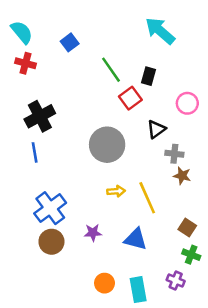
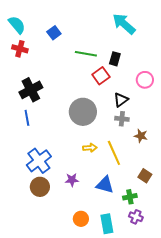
green line: (111, 70) -> (86, 54), turned -45
gray cross: (174, 154) -> (122, 119), moved
green cross: (191, 255) -> (130, 197), moved, turned -32

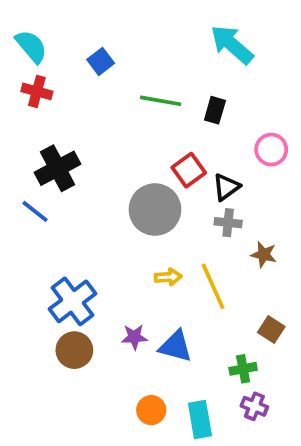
red square: (101, 76) -> (189, 170), moved
blue line: (27, 118) -> (35, 211), moved, turned -42
blue triangle: (105, 185) -> (176, 346), moved

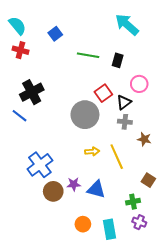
pink circle: (271, 150) -> (139, 84), moved
brown circle: (74, 350) -> (53, 191), moved

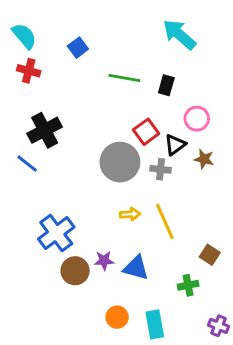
gray cross: (125, 122) -> (161, 169), moved
brown star: (144, 139) -> (204, 159), moved
purple cross: (139, 222) -> (219, 326), moved

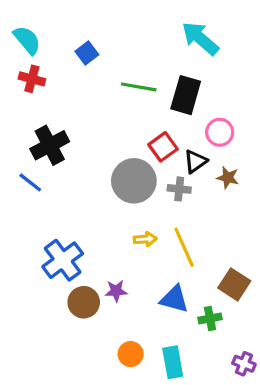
black rectangle: (166, 85) -> (186, 95), size x1.6
brown square: (210, 255) -> (234, 284), size x1.4
blue triangle: (136, 268) -> (174, 299), moved

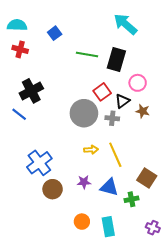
cyan semicircle: (27, 40) -> (17, 25), turned -48
purple star: (116, 291) -> (84, 182), moved

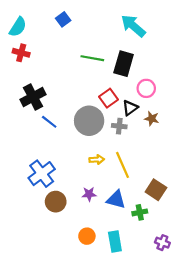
cyan semicircle: (17, 25) -> (18, 27), turned 120
blue square: (55, 33) -> (63, 19), moved
blue line: (19, 114) -> (49, 122), moved

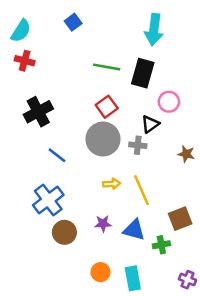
cyan arrow: (133, 26) -> (154, 30), turned -124
red square: (108, 98) -> (107, 107), moved
brown star: (152, 119) -> (186, 154), moved
blue line: (49, 122) -> (57, 155), moved
brown square: (156, 190) -> (180, 219), turned 36

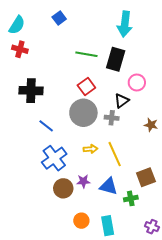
black cross: (38, 112) -> (31, 91), turned 30
blue cross: (48, 200) -> (54, 158), moved
brown circle: (64, 232) -> (63, 188), moved

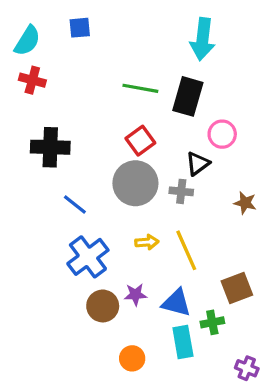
blue square: (59, 18) -> (80, 28), moved, turned 32
cyan rectangle: (108, 226) -> (183, 342), moved

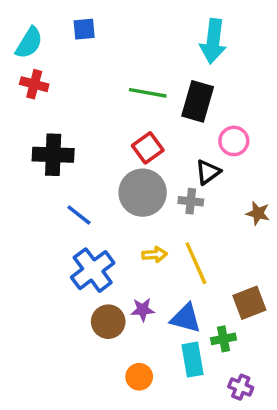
purple cross: (247, 368) -> (241, 387), moved

